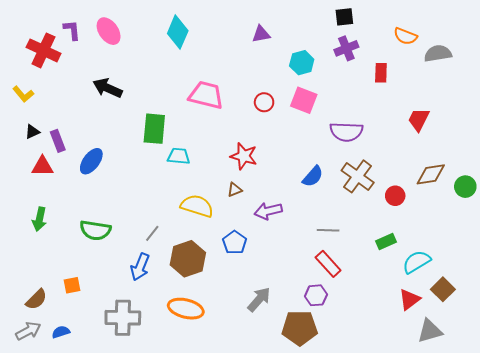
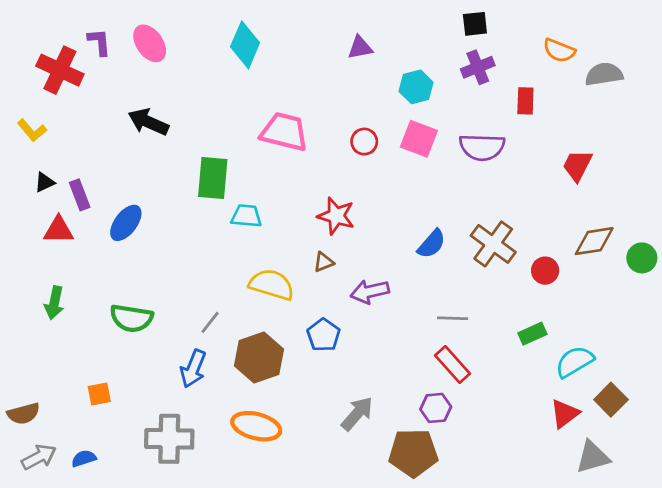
purple semicircle: (346, 132) -> (482, 147), moved
brown semicircle: (36, 299) -> (23, 414), moved, turned 30

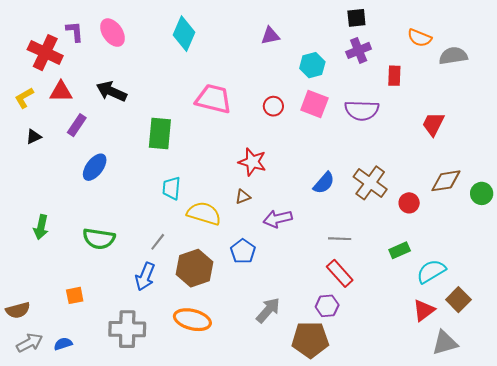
yellow L-shape: (32, 130) -> (24, 98), turned 100
purple rectangle: (80, 195) -> (77, 125), moved, turned 55
cyan trapezoid: (246, 216) -> (171, 188), moved, turned -90
red triangle: (59, 230) -> (61, 91), moved

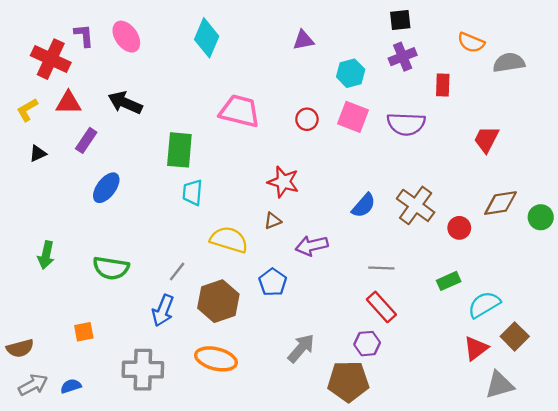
cyan trapezoid: (171, 188) -> (192, 192), moved

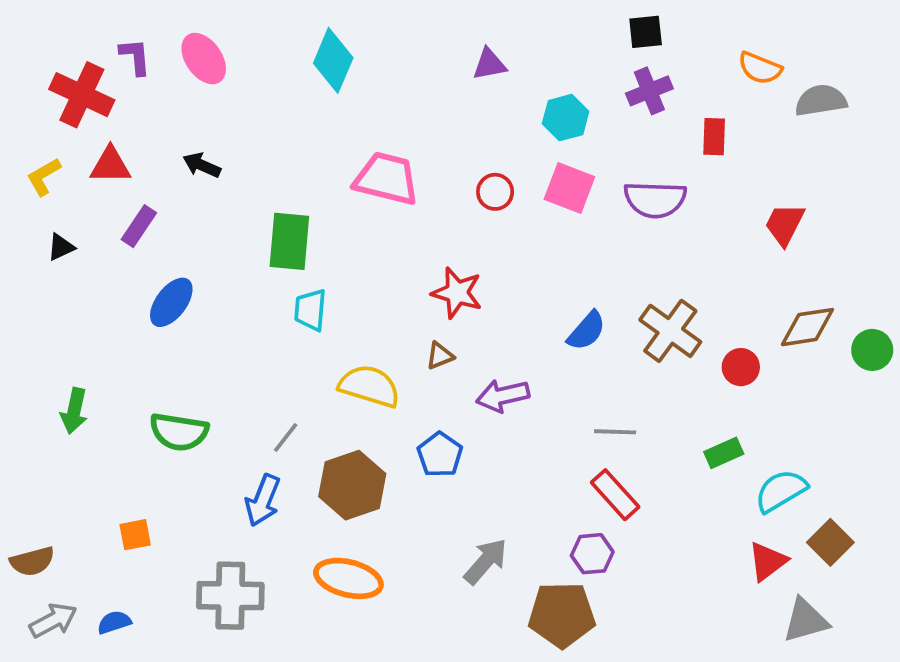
black arrow: (125, 103) -> (202, 165), size x0.7

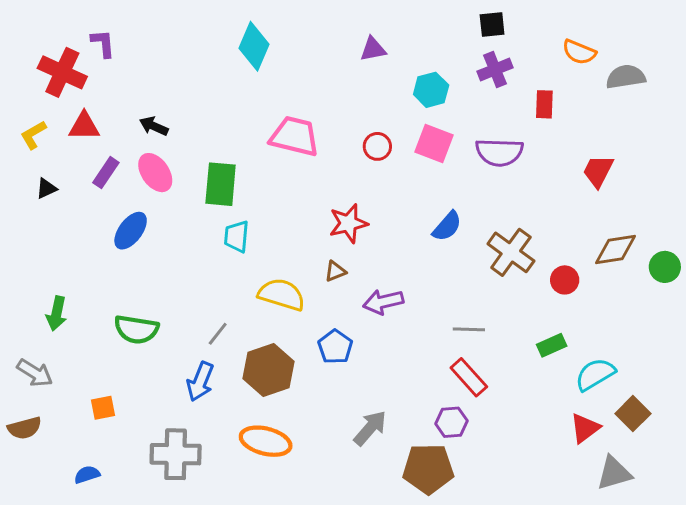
pink ellipse: (204, 59) -> (155, 173), moved
red star: (457, 293) -> (348, 223), turned -30
blue semicircle: (587, 331) -> (447, 226), moved
gray arrow: (53, 620) -> (35, 373), moved, turned 60

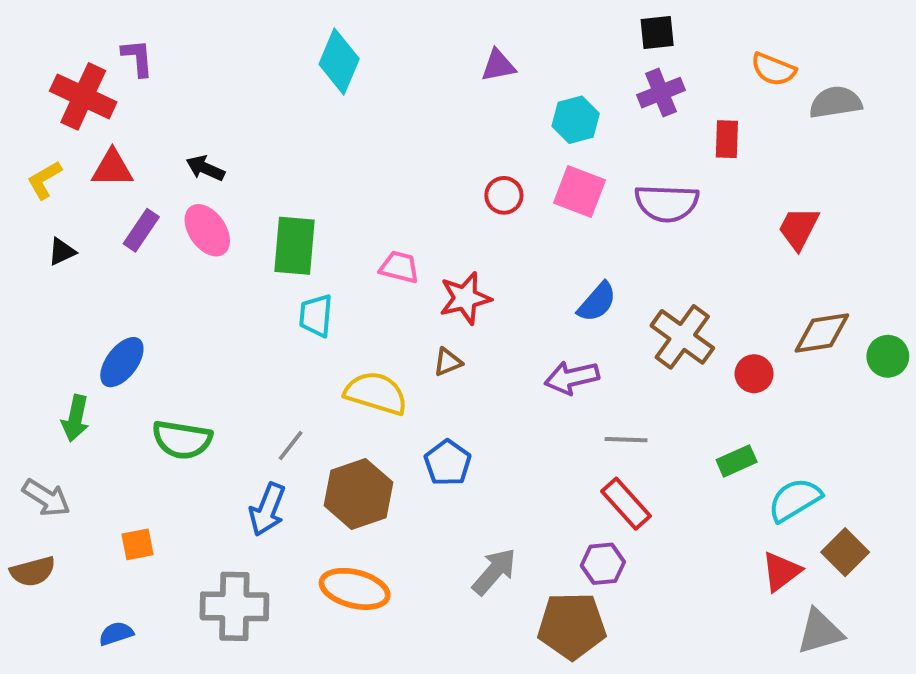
pink trapezoid: (295, 136) -> (399, 267), moved, size x0.6
blue ellipse: (131, 231) -> (122, 362), moved
purple arrow: (383, 302) -> (572, 378), moved

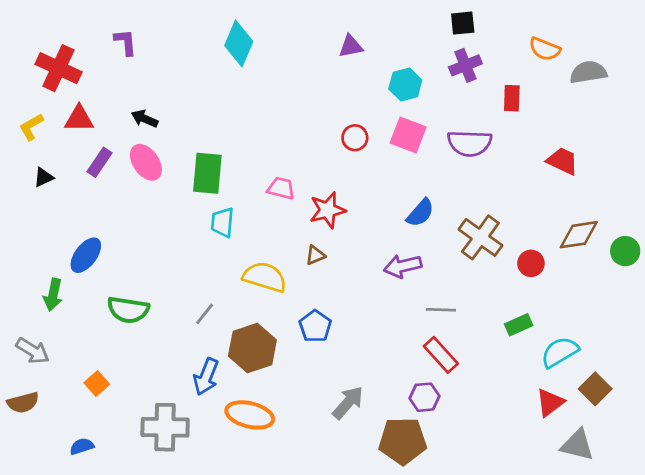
purple L-shape: (137, 58) -> (125, 42), moved
red trapezoid: (799, 228) -> (562, 161), turned 88
blue arrow: (267, 509) -> (206, 377), moved
orange square: (137, 544) -> (97, 384), turned -30
gray triangle: (820, 632) -> (577, 445), turned 30

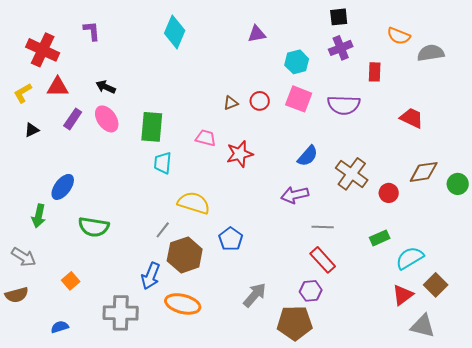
brown triangle: (315, 255) -> (231, 103), moved
gray line: (205, 314) -> (163, 230), moved

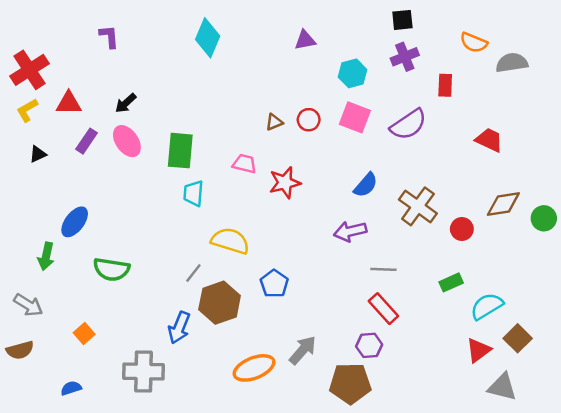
red cross: (43, 50) -> (29, 70), moved, turned 32
black arrow: (106, 87) -> (126, 103), turned -66
purple semicircle: (344, 105) -> (408, 124), turned -36
orange ellipse: (183, 304) -> (254, 368), moved, turned -36

